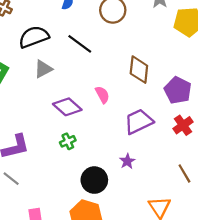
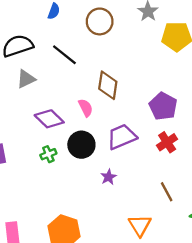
brown diamond: (139, 70) -> (108, 85), moved
black circle: (94, 180) -> (81, 145), moved

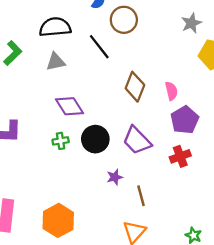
brown circle: (100, 21) -> (124, 20), moved
pink semicircle: (86, 108) -> (171, 91), moved
purple trapezoid: (122, 137) -> (137, 140), turned -124
brown line: (167, 192) -> (141, 196), moved

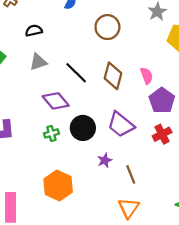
brown circle: (124, 20) -> (107, 27), moved
black semicircle: (55, 27) -> (34, 31), size x0.6
black line: (99, 47) -> (76, 73), moved
orange hexagon: (58, 220) -> (58, 185), moved

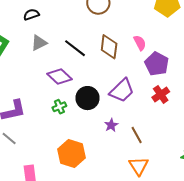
purple trapezoid: (121, 125) -> (122, 91), turned -76

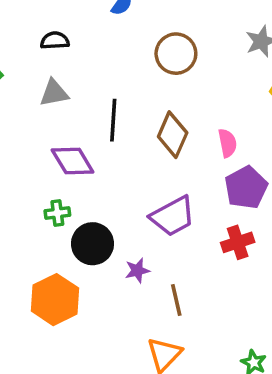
black line: (75, 48) -> (113, 120), turned 40
black circle: (88, 98) -> (93, 244), moved

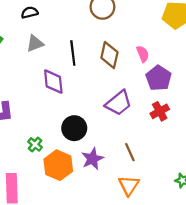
purple diamond: (73, 161) -> (53, 82), turned 36
green cross: (57, 213) -> (35, 144), moved, turned -32
purple star: (137, 271) -> (92, 159), moved, size x1.5

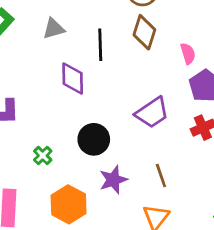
brown diamond: (109, 55) -> (144, 32), moved
orange hexagon: (58, 165) -> (69, 204), moved

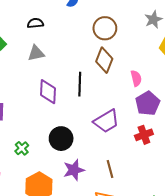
black line: (100, 45) -> (80, 84), moved

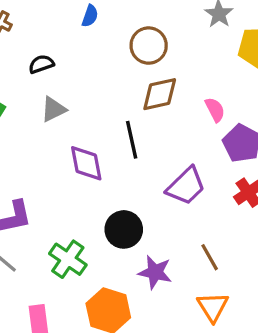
brown diamond: (104, 60) -> (160, 94), turned 70
green cross: (22, 148) -> (68, 259), size x1.6
purple star: (74, 170) -> (155, 272), turned -30

